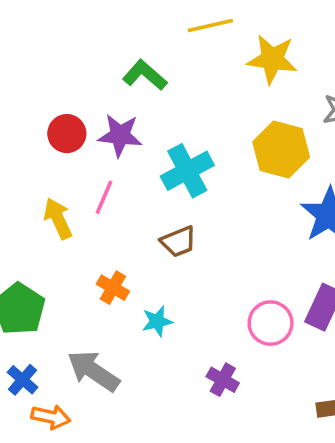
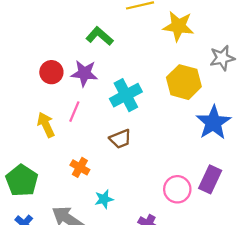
cyan star: (157, 321) -> (104, 199), moved

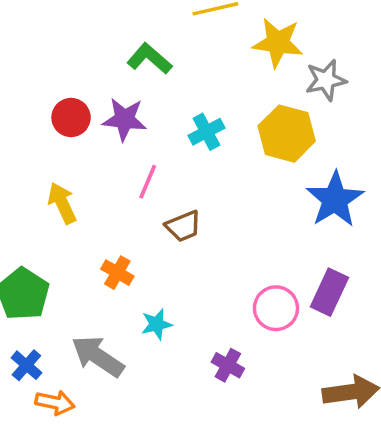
gray star: (222, 58) -> (326, 80), moved
cyan cross: (126, 95) -> (206, 132), moved, size x0.7
pink line: (74, 112) -> (148, 182), moved

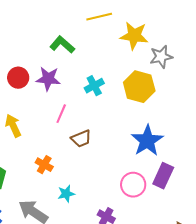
blue star: (335, 199) -> (147, 141), moved

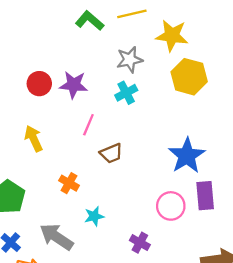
green L-shape: (62, 45) -> (90, 21), moved
gray star: (161, 57) -> (130, 60), moved
yellow hexagon: (139, 87) -> (189, 77), moved
purple rectangle: (163, 176) -> (205, 196), turned -30

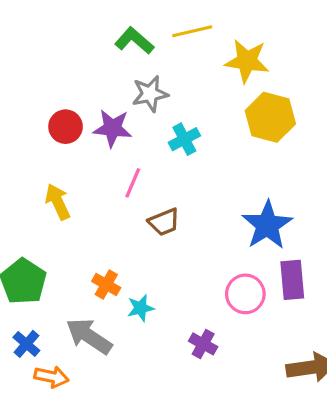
gray star: (130, 60) -> (150, 94), moved
orange cross: (69, 183) -> (106, 285), moved

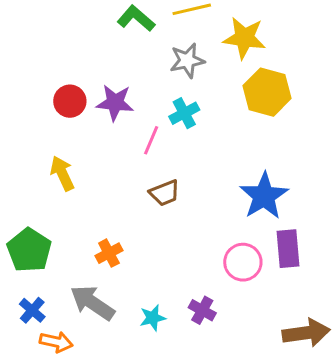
gray star: (150, 94) -> (187, 60), moved
pink line: (133, 183) -> (151, 140), moved
orange cross: (106, 285) -> (109, 253), turned 32
cyan star: (141, 308) -> (153, 318), moved

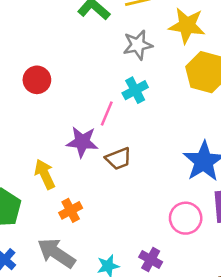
purple star: (115, 103) -> (82, 142), moved
yellow arrow: (62, 173) -> (45, 174), moved

